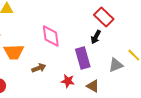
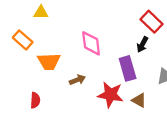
red star: (68, 81) -> (110, 95), size x1.6

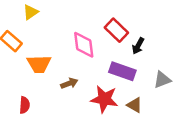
yellow triangle: (41, 13) -> (31, 12), turned -35
red rectangle: (152, 22) -> (116, 30), moved
purple rectangle: (128, 68) -> (122, 71), turned -55

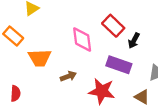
red semicircle: (25, 105) -> (15, 94), moved
brown triangle: (134, 105) -> (142, 97), moved

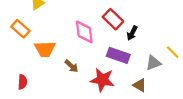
brown arrow: (68, 76) -> (71, 66), turned 64

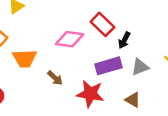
pink diamond: (84, 32) -> (70, 39), turned -75
purple rectangle: (118, 55) -> (108, 66), turned -35
gray triangle: (153, 63) -> (140, 67), moved

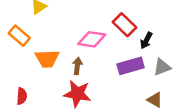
brown arrow: (55, 78) -> (77, 66), moved, turned -126
red star: (90, 94) -> (77, 94), moved

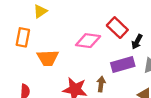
orange rectangle: (19, 36) -> (23, 37), turned 60
brown arrow: (77, 66) -> (101, 84), moved

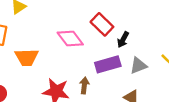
pink diamond: (88, 41) -> (70, 38), turned 45

